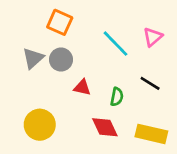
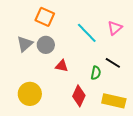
green semicircle: (117, 97) -> (96, 73), moved
red diamond: (105, 127) -> (79, 96), turned 50

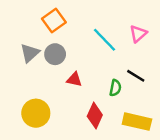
orange square: (45, 17) -> (54, 20), turned 30

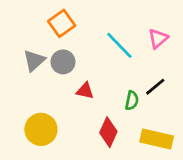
black line: (136, 76) -> (155, 87), turned -72

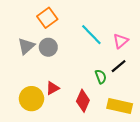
pink triangle: (158, 39) -> (121, 41), moved
red triangle: (85, 91) -> (52, 88), moved, turned -40
green semicircle: (132, 100) -> (101, 77), turned -32

